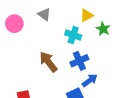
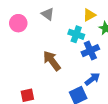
blue cross: (79, 61) -> (90, 51), moved

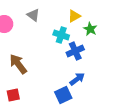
brown arrow: (52, 61) -> (18, 64), moved

